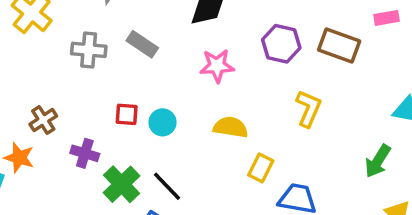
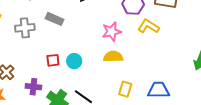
pink star: (217, 66) -> (112, 32), moved
yellow L-shape: (308, 109) -> (149, 26), moved, turned -70
yellow rectangle: (261, 168) -> (125, 89), moved

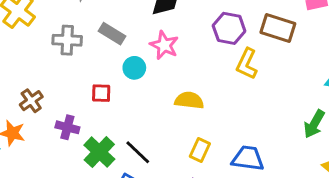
yellow L-shape: (149, 26) -> (247, 64), turned -105
pink star: (112, 32) -> (164, 45), moved, turned 30
cyan circle: (74, 61) -> (134, 68), moved

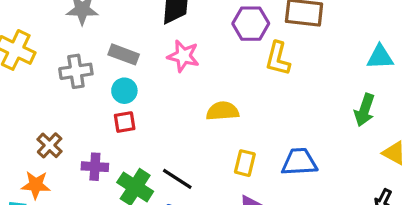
cyan circle: (134, 68) -> (124, 91), moved

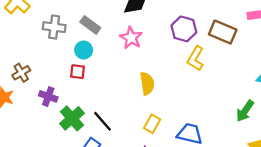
yellow semicircle: (223, 111) -> (147, 84), turned 70

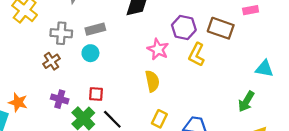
gray rectangle: (90, 25) -> (95, 29), turned -48
pink star: (131, 38) -> (158, 49), moved
red square: (78, 72) -> (96, 94), moved
brown cross: (21, 73) -> (52, 61), moved

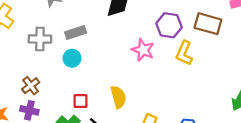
brown cross: (52, 61) -> (31, 86), moved
yellow semicircle: (152, 81) -> (118, 97), moved
purple cross: (60, 99) -> (29, 110), moved

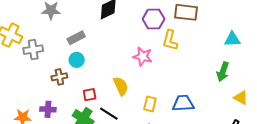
gray cross: (40, 39) -> (33, 50), moved
pink star: (143, 50) -> (143, 56), moved
brown cross: (31, 86) -> (59, 77), moved, turned 35

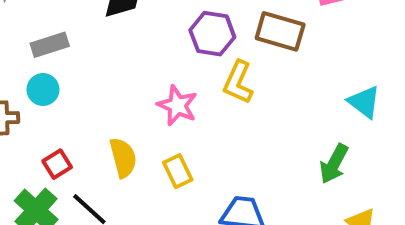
cyan triangle: (232, 39) -> (364, 102), turned 30
red square: (90, 95) -> (57, 164), turned -32
yellow rectangle: (150, 104) -> (178, 171), moved, turned -49

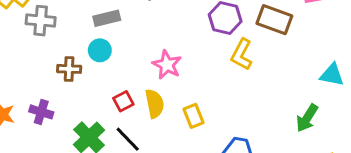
cyan triangle: (364, 102) -> (332, 75), turned -30
pink star: (177, 105) -> (167, 65), moved
red square: (57, 164) -> (123, 101), moved

